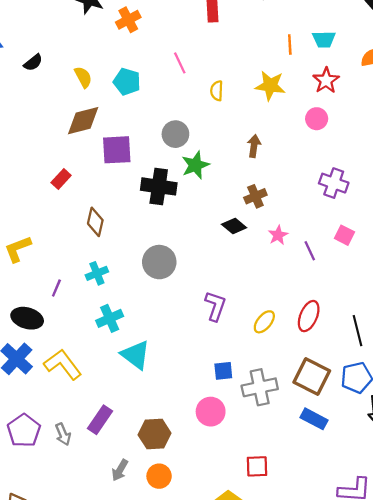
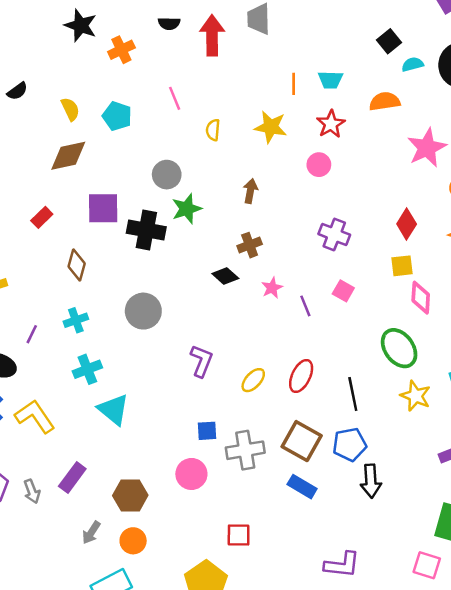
purple square: (117, 150) -> (103, 208), moved

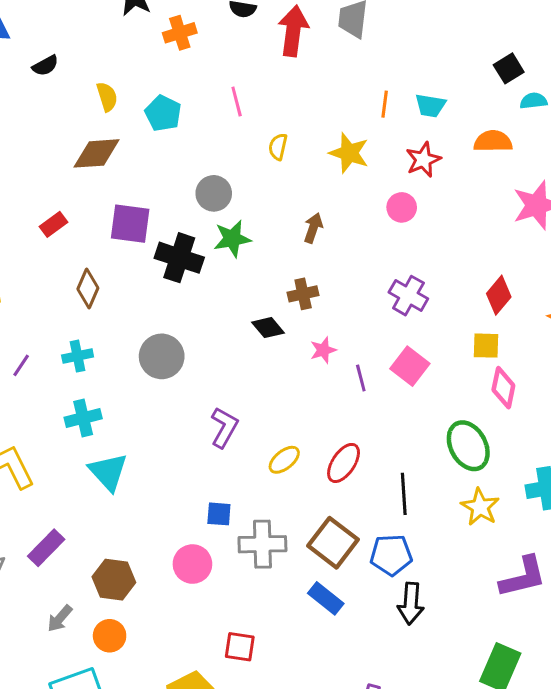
pink square: (343, 291) -> (410, 366), size x1.4

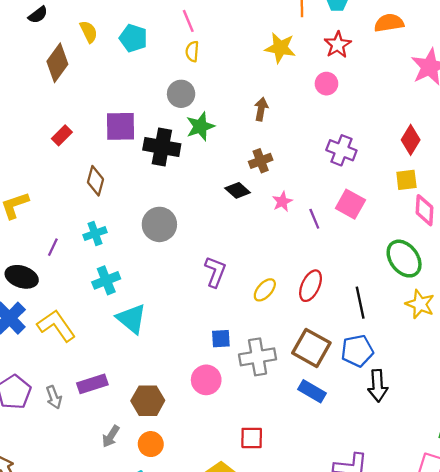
yellow semicircle: (278, 147) -> (192, 51), moved
brown diamond: (97, 153) -> (57, 63), moved, turned -42
purple rectangle: (46, 548) -> (92, 384), turned 36

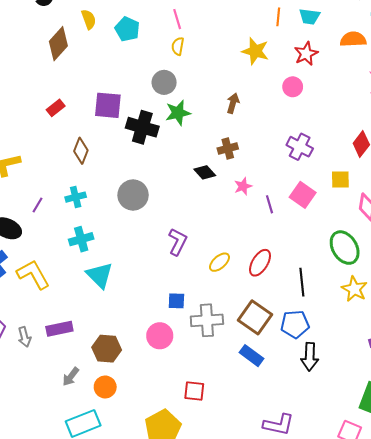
yellow square: (406, 180) -> (340, 180), moved

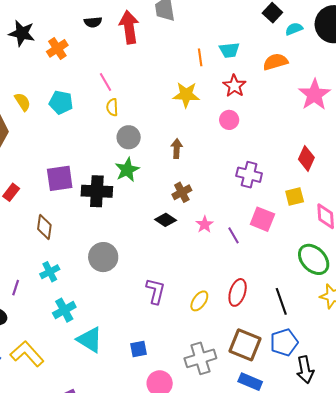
gray circle: (164, 82) -> (129, 137), moved
blue square: (176, 301) -> (139, 349), moved

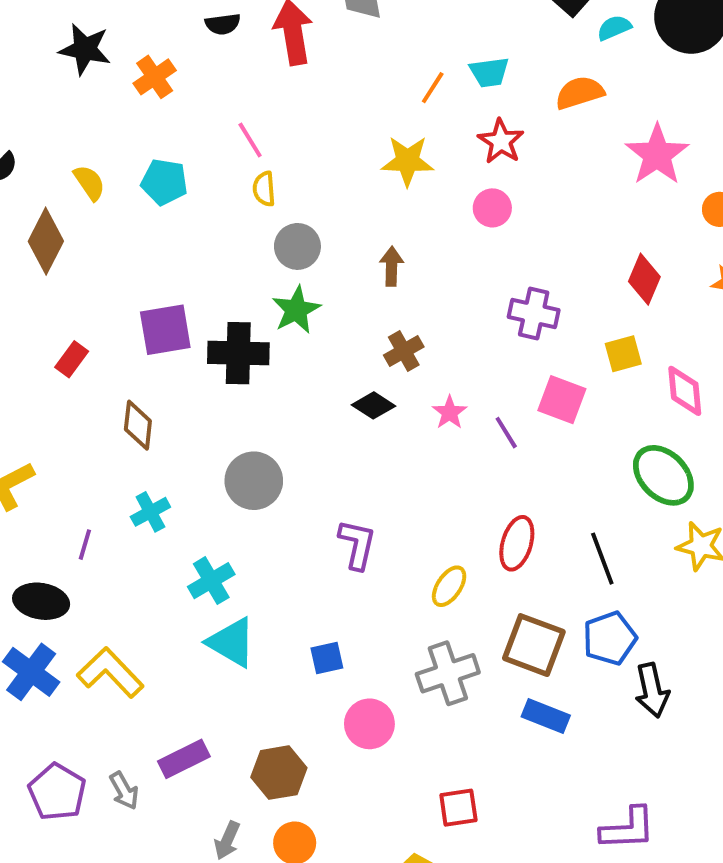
orange line: (200, 57) -> (433, 88), turned 42
yellow ellipse: (199, 301) -> (449, 586), moved
cyan cross: (64, 310) -> (211, 581), moved

